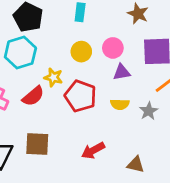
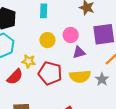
yellow semicircle: (120, 104) -> (80, 76), size x1.5

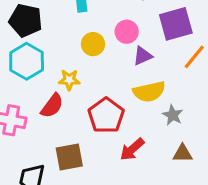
red pentagon: (50, 73) -> (106, 116), moved, turned 30
gray star: (102, 79) -> (173, 115), moved

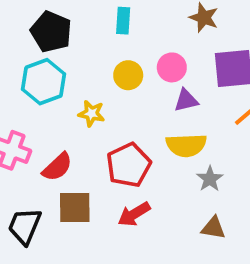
red semicircle: (52, 106) -> (57, 167), moved
red arrow: (132, 149) -> (134, 214), moved

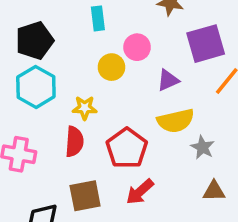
black pentagon: (51, 32) -> (35, 41), turned -30
pink circle: (172, 67) -> (137, 47), moved
red semicircle: (57, 167) -> (74, 142), moved, turned -32

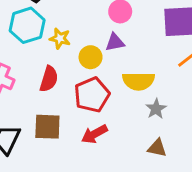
yellow circle: (111, 67) -> (91, 57), moved
purple triangle: (168, 80) -> (115, 42), moved
yellow star: (85, 108) -> (60, 38), moved

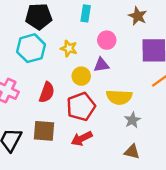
yellow star: (60, 38) -> (69, 48), moved

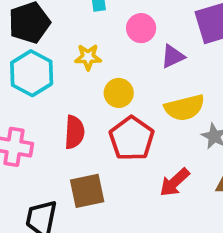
purple triangle: (101, 65) -> (173, 56), moved
red arrow: (82, 138) -> (175, 182), moved

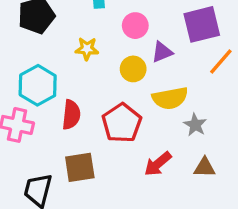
cyan hexagon: (32, 73) -> (38, 85), moved
yellow circle: (119, 93) -> (133, 69), moved

